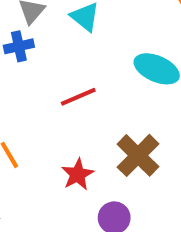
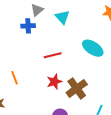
red star: (78, 174) -> (54, 82), moved

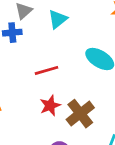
cyan triangle: (62, 17) -> (58, 19), turned 35

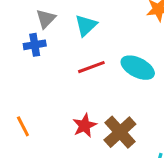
red line: (47, 70) -> (91, 67), moved

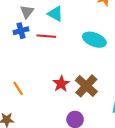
cyan triangle: (86, 25) -> (55, 14), turned -42
red line: (91, 67) -> (46, 36), moved, turned 30

